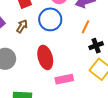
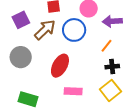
brown arrow: (22, 26) -> (45, 30), size x1.6
red ellipse: (45, 57) -> (60, 66), turned 30

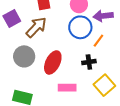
blue circle: (74, 30) -> (80, 27), moved
gray circle: (21, 57) -> (24, 56), moved
black cross: (112, 67) -> (89, 62), moved

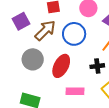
blue circle: (80, 27) -> (74, 34), moved

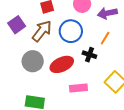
red ellipse: (61, 66) -> (62, 64), turned 45
black cross: (97, 66) -> (89, 55), moved, turned 32

